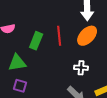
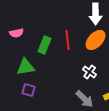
white cross: (81, 68) -> (90, 72), turned 32

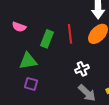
pink semicircle: (17, 33) -> (19, 27), turned 32
white cross: (90, 72) -> (82, 69), moved, turned 32

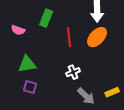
green rectangle: (47, 39) -> (46, 18), moved
white cross: (82, 69) -> (73, 72), moved

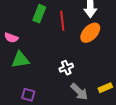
pink semicircle: (18, 30) -> (11, 38), moved
red line: (69, 37) -> (62, 21), moved
purple square: (30, 87) -> (28, 95), moved

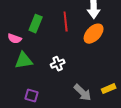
green rectangle: (39, 14) -> (36, 24), moved
white cross: (66, 68) -> (58, 64), moved

